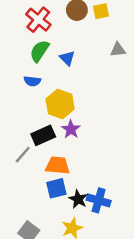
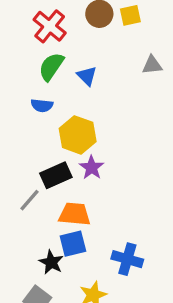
black star: (78, 199) -> (51, 262), moved

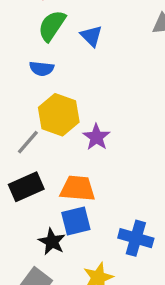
yellow hexagon: (78, 135) -> (59, 115), moved
black rectangle: (56, 175) -> (26, 187), moved
gray line: (29, 200) -> (28, 142), moved

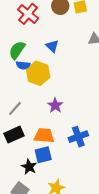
green semicircle: (52, 26) -> (17, 50), moved
yellow hexagon: (59, 115) -> (38, 73), moved
blue cross: (136, 238) -> (78, 137), moved, turned -36

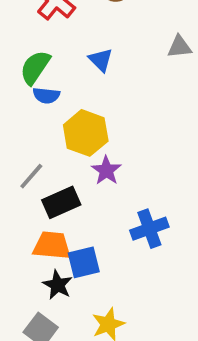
yellow hexagon: (38, 73) -> (86, 133), moved
black rectangle: (14, 135) -> (61, 202), moved
orange trapezoid: (44, 136) -> (52, 245), moved

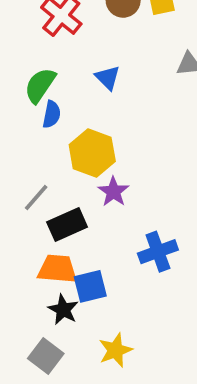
blue semicircle: (46, 95) -> (52, 114), turned -85

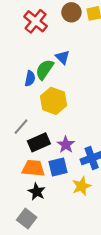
green semicircle: (40, 85) -> (45, 69), moved
purple star: (113, 192) -> (66, 145), moved
blue square: (90, 286) -> (58, 167), moved
yellow star: (115, 350) -> (82, 186), moved

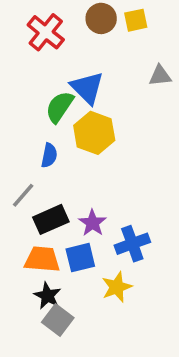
blue triangle: (62, 57) -> (87, 88), size x1.5
blue semicircle: (30, 78) -> (49, 155), moved
yellow hexagon: (54, 101) -> (94, 133), moved
gray square: (27, 219) -> (58, 320), moved

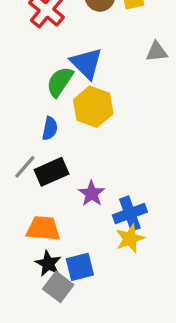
black rectangle: (51, 219) -> (52, 172), moved
blue square: (80, 258) -> (80, 267), moved
yellow star: (117, 287) -> (130, 239), moved

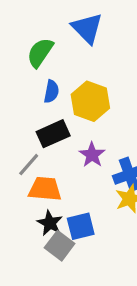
green semicircle: (60, 82) -> (40, 53), moved
yellow hexagon: (93, 107) -> (90, 101), moved
gray line: (25, 167) -> (29, 165), moved

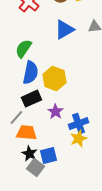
blue triangle: (87, 28) -> (64, 30), moved, turned 45
blue semicircle: (51, 92) -> (30, 73), size x1.6

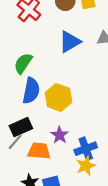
black rectangle: (31, 99) -> (21, 127), moved
orange trapezoid: (26, 133) -> (39, 151), moved

